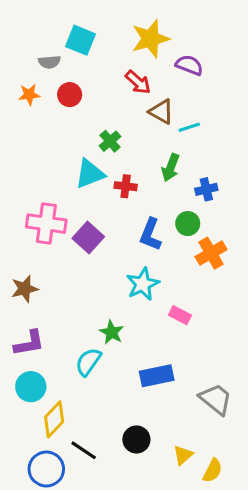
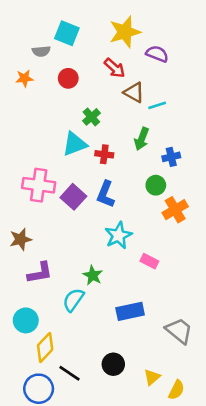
red circle: (70, 95) -> (68, 78), moved
blue L-shape: (150, 234) -> (106, 194), moved
purple L-shape: (29, 343) -> (40, 273), moved

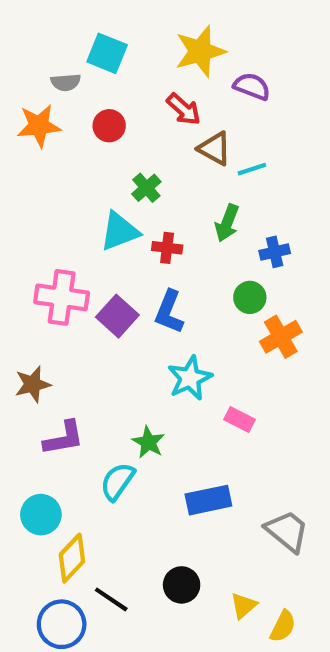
orange star: (24, 78) -> (39, 126), size x1.5

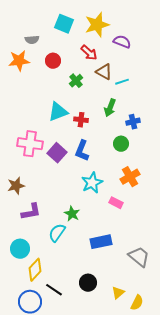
cyan square: (107, 53) -> (64, 24), moved
green cross: (146, 188) -> (76, 81), moved
orange cross: (281, 337) -> (130, 177), moved

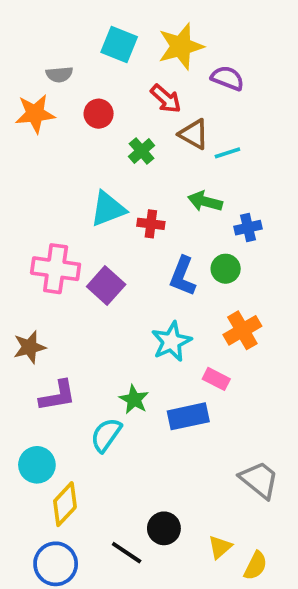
green arrow: (110, 108) -> (205, 201), turned 84
blue L-shape: (82, 151) -> (183, 276), moved
blue rectangle: (101, 242) -> (188, 416), moved
black line: (54, 290) -> (127, 553), moved

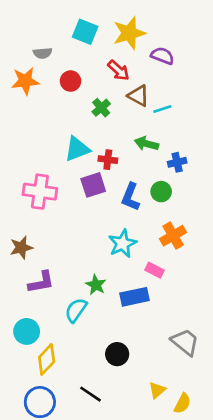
purple square: (106, 285) -> (93, 185), moved, turned 30
black circle: (164, 528) -> (117, 354), moved

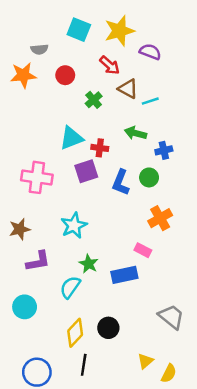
cyan star: (122, 244) -> (74, 226), moved
yellow diamond: (47, 359) -> (75, 333), moved
black line: (91, 394) -> (84, 365), turned 65

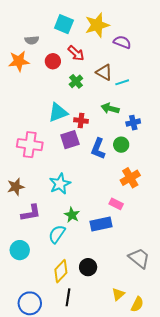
red arrow: (110, 65) -> (76, 53), moved

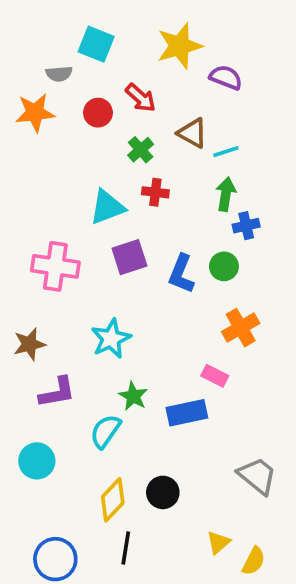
cyan square: (64, 24) -> (96, 44), moved
green arrow: (110, 108) -> (226, 194), moved, turned 84
red cross: (81, 121) -> (155, 192), moved

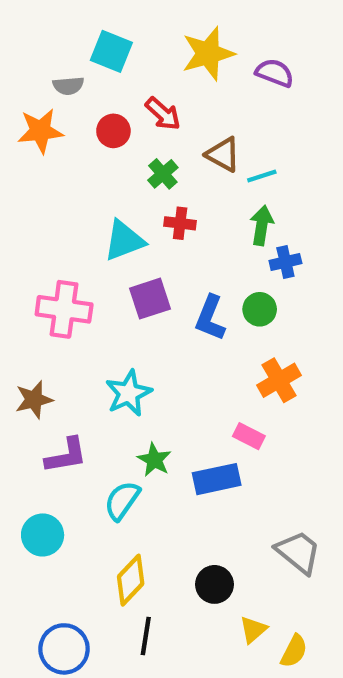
purple semicircle: (226, 77) -> (275, 73), moved
black circle: (163, 492) -> (214, 584), moved

